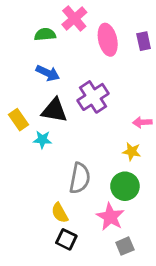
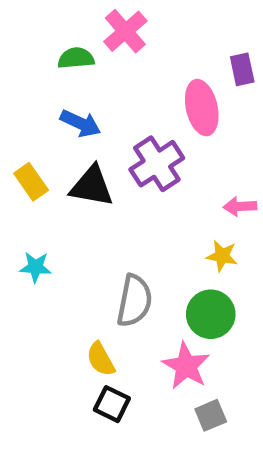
pink ellipse: (108, 40) -> (202, 108), moved
yellow rectangle: (18, 120) -> (31, 182), moved
cyan star: (42, 140) -> (36, 267), moved

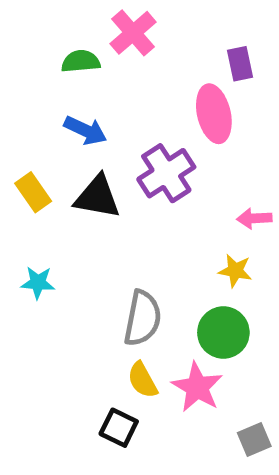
purple rectangle: (242, 69) -> (240, 64), moved
yellow semicircle: (101, 359) -> (143, 380), moved
gray square: (211, 415) -> (254, 440), moved

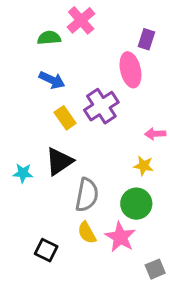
purple rectangle: (240, 64) -> (146, 39), turned 30
yellow rectangle: (33, 192) -> (65, 118), moved
black triangle: (97, 197) -> (59, 161), moved, turned -44
black square: (119, 428) -> (46, 250), moved

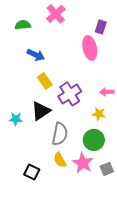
green semicircle: (49, 38) -> (23, 25), moved
purple cross: (101, 106) -> (70, 94), moved
gray square: (155, 269) -> (107, 169), moved

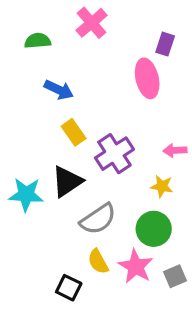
cyan star: (16, 119) -> (26, 194), size x1.5
gray semicircle: (60, 134) -> (98, 219), turned 45
black square: (32, 172) -> (69, 288), moved

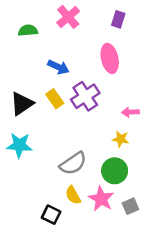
purple rectangle: (165, 44) -> (118, 19), moved
blue arrow: (59, 90) -> (58, 67), moved
purple cross: (114, 154) -> (85, 96), moved
black triangle: (67, 181) -> (22, 104), moved

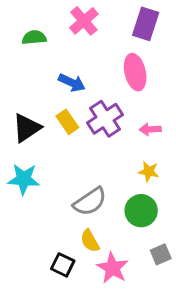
purple rectangle: (118, 19) -> (146, 24), size x1.5
pink arrow: (130, 112) -> (150, 129), moved
pink star: (101, 199) -> (113, 268), moved

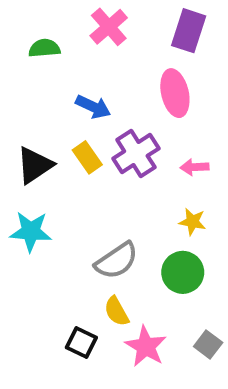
gray square: (161, 254) -> (208, 344), moved, turned -30

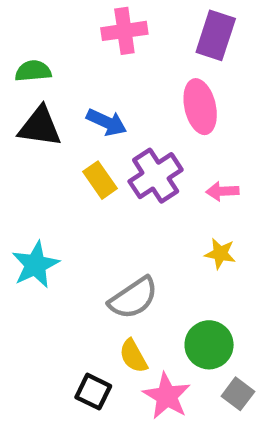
pink cross: (109, 27) -> (124, 31), turned 33
green semicircle: (44, 48) -> (33, 71), moved
black triangle: (35, 165) -> (40, 127), moved, turned 42
cyan star: (31, 231) -> (35, 265), turned -30
green circle: (183, 272) -> (209, 345), moved

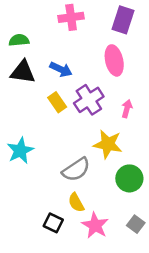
pink arrow: (222, 191) -> (127, 109), turned 108
yellow star: (220, 254) -> (108, 144), moved, size x1.6
green circle: (209, 345) -> (129, 178), moved

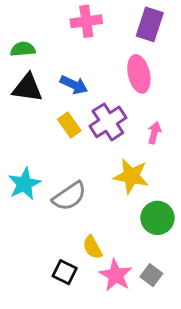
gray semicircle: (76, 170) -> (69, 196), moved
gray square: (136, 224) -> (151, 275), moved

